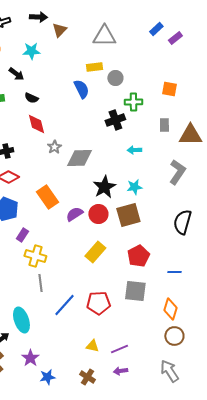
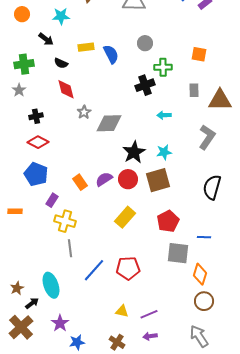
yellow rectangle: (94, 67) -> (86, 47), moved
orange rectangle: (47, 197) -> (80, 182), moved, size x0.7
gray square: (135, 291) -> (178, 253), moved

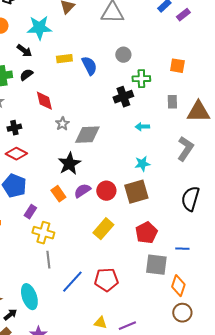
cyan star: (61, 16) -> (39, 28), size x1.4
black semicircle: (61, 63) -> (26, 75), moved, turned 120
black star: (134, 152) -> (69, 164), moved

